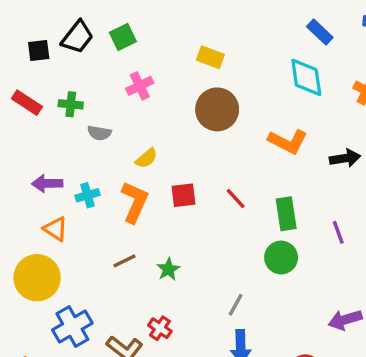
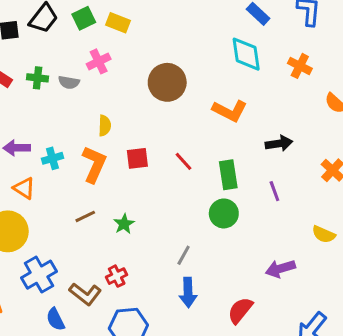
yellow rectangle: (210, 57) -> (118, 23), moved
gray semicircle: (99, 133) -> (69, 82), moved
yellow semicircle: (146, 158) -> (105, 126), turned -48
black arrow: (345, 158) -> (279, 143), moved
red cross: (160, 328) -> (117, 276), turned 30

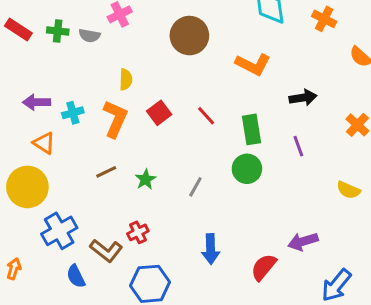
red square: (137, 158) -> (159, 113), turned -30
gray line: (184, 255) -> (195, 187), moved
purple arrow: (280, 269) -> (303, 241), moved

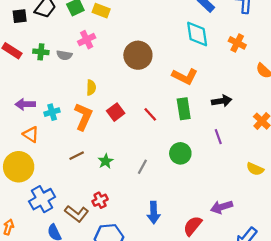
green rectangle: (251, 129) -> (184, 109), moved

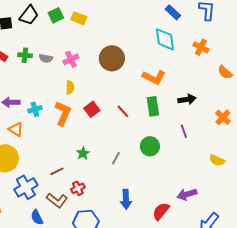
pink cross: (87, 40) -> (71, 59), moved
brown line: (77, 156) -> (57, 171), moved

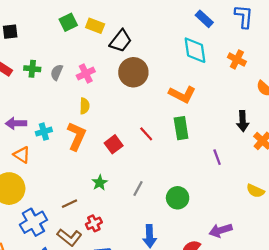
black trapezoid: (29, 15) -> (121, 41), moved
gray semicircle: (46, 58) -> (57, 72), turned 104
black arrow: (187, 99) -> (243, 121), moved, turned 96
red square: (92, 109) -> (114, 144), moved
green circle: (150, 146) -> (178, 198), moved

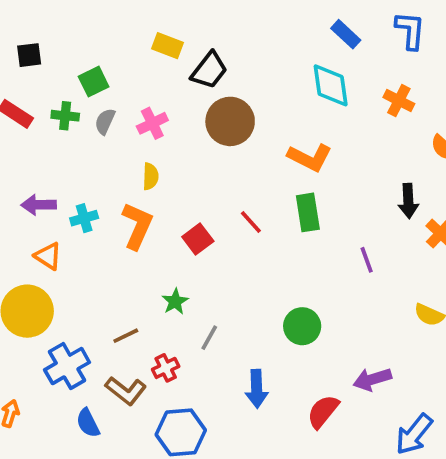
green square: (68, 22) -> (94, 82), moved
gray line: (138, 189) -> (209, 338), moved

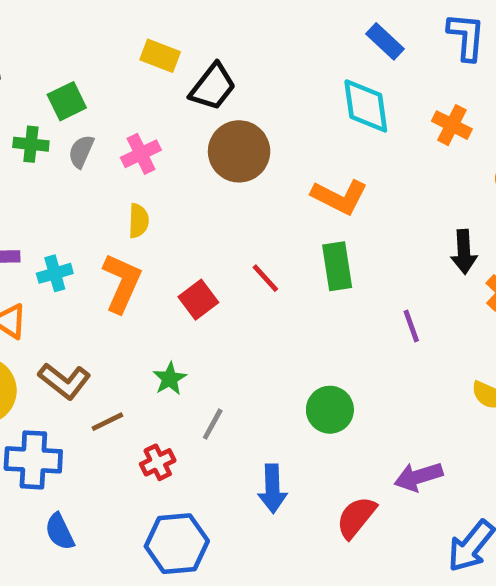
blue cross: (67, 366) -> (33, 460), turned 33
brown L-shape: (126, 391) -> (64, 381), moved

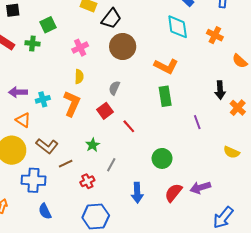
gray semicircle: (81, 151) -> (114, 88), moved
red line: (265, 278) -> (129, 126), moved
red semicircle: (356, 517) -> (173, 193), moved

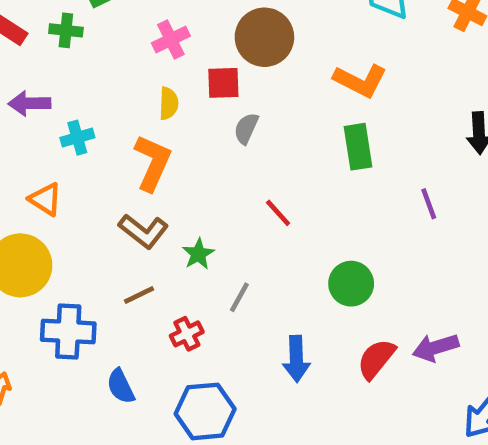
purple arrow: (18, 92) -> (29, 103), moved
cyan cross: (43, 99) -> (77, 138), moved
red square: (105, 111) -> (223, 83), moved, turned 35
brown L-shape: (47, 146) -> (143, 231), moved
blue semicircle: (45, 211) -> (121, 386), moved

